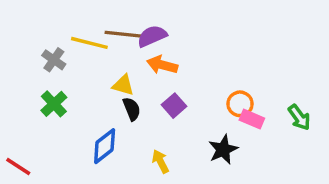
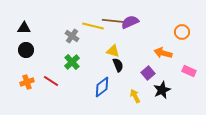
orange arrow: (162, 65) -> (163, 53), moved
orange circle: (240, 104) -> (182, 32), moved
purple square: (174, 106) -> (148, 73), moved
black star: (223, 150) -> (162, 90), moved
red line: (18, 166) -> (51, 81), moved

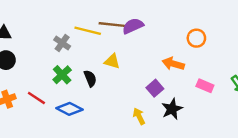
black semicircle: (118, 65) -> (90, 78), moved
blue diamond: (102, 87) -> (69, 109), moved, turned 65

